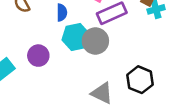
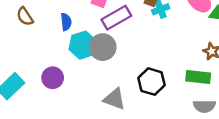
purple circle: (38, 56) -> (53, 78), moved

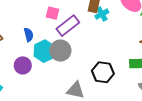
purple circle: (53, 78) -> (23, 65), moved

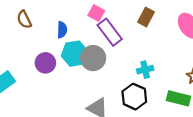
cyan cross: (102, 14) -> (145, 70), moved
purple rectangle: (68, 26) -> (110, 32), turned 75

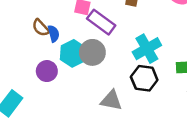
brown semicircle: (24, 19) -> (41, 28), moved
cyan cross: (145, 70) -> (147, 49), size x1.6

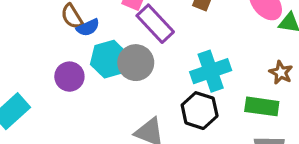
blue semicircle: (54, 34) -> (88, 28), turned 70

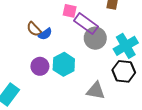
cyan hexagon: (109, 59) -> (64, 64), moved
gray circle: (136, 63) -> (95, 38), moved

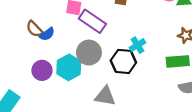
gray circle: (95, 38) -> (89, 53), moved
cyan cross: (126, 46) -> (137, 45), size x0.6
black hexagon: (124, 71) -> (123, 61), moved

